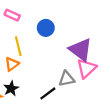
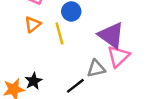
yellow line: (18, 46) -> (59, 33), moved
orange triangle: (12, 64) -> (33, 24), moved

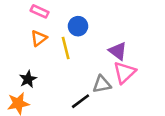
purple triangle: (111, 35) -> (118, 51), size x0.7
black star: (34, 81) -> (28, 79), moved

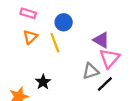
black star: (28, 79) -> (43, 82), moved
black line: (80, 101) -> (105, 84), moved

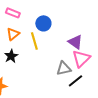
black star: (43, 82) -> (11, 56), moved

